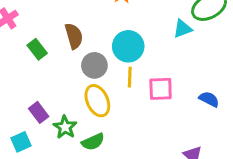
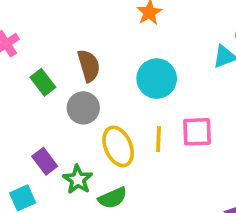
gray circle: (94, 65) -> (83, 108), moved
yellow line: (130, 77) -> (158, 139), moved

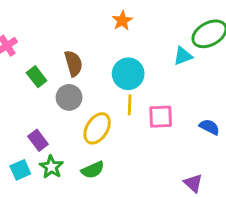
yellow line: (158, 139) -> (130, 105), moved
yellow ellipse: (118, 146) -> (97, 128), turned 56
green star: (78, 180) -> (51, 167), moved

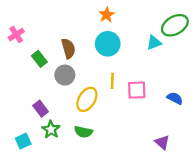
cyan circle: (128, 74) -> (108, 44), moved
cyan square: (20, 170) -> (23, 141), moved
green semicircle: (93, 170) -> (83, 132), turned 36

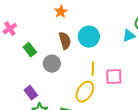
orange star: (107, 15) -> (61, 12), moved
brown semicircle: (68, 48) -> (65, 41), moved
yellow ellipse: (87, 99) -> (85, 92), moved

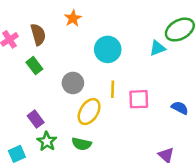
brown semicircle: (65, 41) -> (38, 34), moved
gray circle: (52, 64) -> (73, 83), moved
yellow ellipse: (85, 92) -> (89, 112), moved

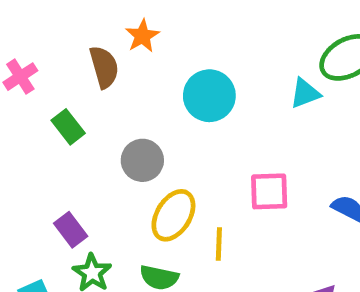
brown semicircle: (38, 34) -> (104, 67), moved
yellow line: (113, 89) -> (219, 244), moved

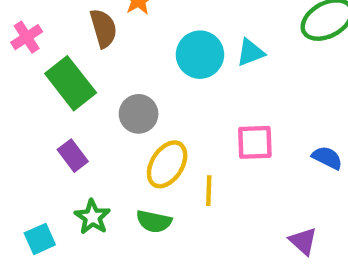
cyan triangle: (305, 93) -> (250, 52), moved
green rectangle: (68, 127) -> (71, 83), size x1.6
purple rectangle: (71, 230) -> (73, 156), moved

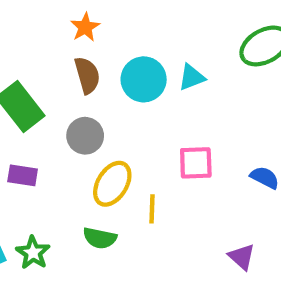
brown semicircle: (103, 28) -> (87, 75), moved
purple rectangle: (73, 156) -> (23, 175), turned -44
green star: (92, 217) -> (33, 253), moved

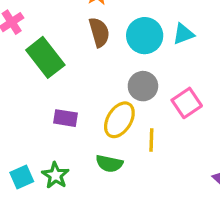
gray circle: (85, 136) -> (143, 86), moved
pink square: (196, 163) -> (187, 103), turned -32
purple rectangle: (23, 175) -> (66, 118), moved

